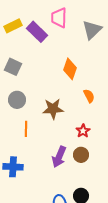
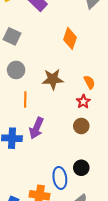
orange semicircle: (89, 96) -> (89, 82), moved
purple arrow: (59, 157) -> (36, 128), moved

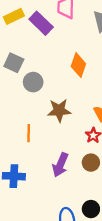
gray circle: (16, 70) -> (33, 82), moved
purple arrow: (36, 128) -> (60, 165), moved

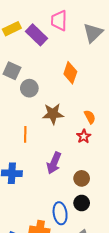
brown circle: (91, 163) -> (82, 178), moved

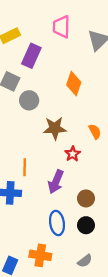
purple rectangle: (37, 35) -> (31, 56), moved, turned 70
orange line: (25, 134) -> (25, 167), moved
red star: (84, 136) -> (73, 154), moved
blue ellipse: (60, 213) -> (57, 223), moved

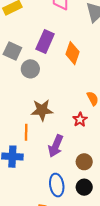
purple rectangle: (31, 56) -> (45, 41), moved
brown star: (55, 128) -> (42, 110), moved
red star: (73, 154) -> (80, 120), moved

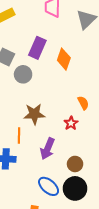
blue ellipse: (57, 185) -> (49, 186), turned -40
black circle: (84, 187) -> (75, 188), size x1.5

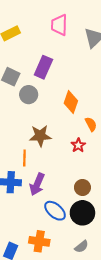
orange diamond: (64, 59) -> (71, 102), moved
purple arrow: (48, 149) -> (37, 184), moved

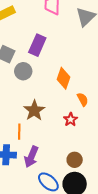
brown star: (40, 136) -> (34, 110), turned -30

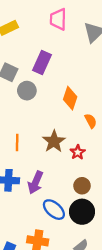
brown star: (34, 110) -> (54, 141), moved
red star: (71, 120) -> (78, 152), moved
orange line: (19, 132) -> (17, 142), moved

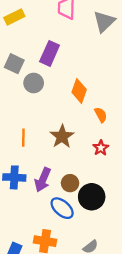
red star: (78, 152) -> (101, 148), moved
brown circle: (82, 186) -> (70, 183), moved
black circle: (82, 212) -> (92, 197), moved

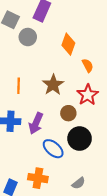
red star: (101, 148) -> (88, 95), size x1.5
brown circle: (70, 183) -> (68, 113), moved

